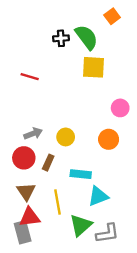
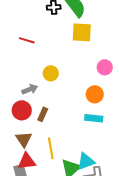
yellow circle: (66, 137) -> (51, 73), moved
cyan rectangle: (81, 174) -> (94, 118), moved
cyan triangle: (98, 196) -> (86, 161), moved

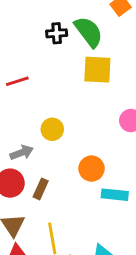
red line: (27, 40) -> (17, 81), turned -35
orange circle: (95, 94) -> (92, 169), moved

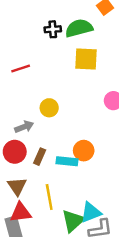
green semicircle: (89, 32) -> (79, 28), turned -68
orange circle: (92, 169) -> (84, 151), moved
cyan rectangle: (115, 195) -> (67, 161), moved

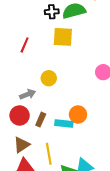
yellow square: (86, 59) -> (63, 37), moved
red line: (21, 69) -> (25, 45), turned -49
brown triangle: (17, 186) -> (22, 145), turned 30

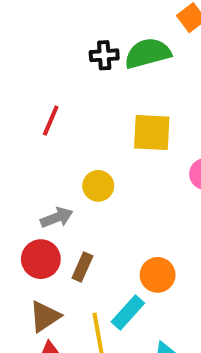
yellow square: (63, 37) -> (152, 132), moved
orange circle: (78, 114) -> (158, 275), moved
cyan rectangle: (64, 124) -> (128, 312), moved, turned -54

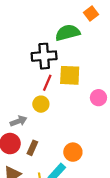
black cross: (104, 55) -> (44, 56), moved, size x1.6
red line: (51, 121) -> (47, 83), moved

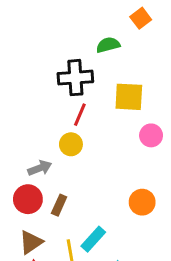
green semicircle: (68, 33) -> (108, 45), size x0.7
yellow square: (70, 75) -> (129, 97), moved
orange circle: (73, 152) -> (142, 202), moved

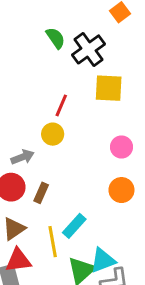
green semicircle: (108, 45) -> (56, 38), moved, turned 70
black cross: (75, 78) -> (89, 49), moved, turned -32
pink circle: (151, 135) -> (121, 147), moved

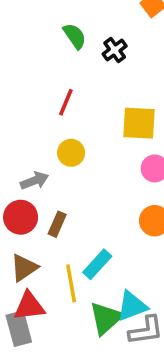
black cross: (89, 49) -> (115, 50), size x0.6
yellow square: (109, 88) -> (139, 123), moved
red line: (61, 105) -> (66, 102), moved

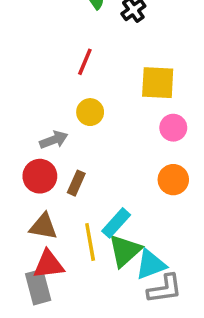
brown triangle: (24, 268) -> (43, 226), turned 44
green triangle: (106, 318) -> (125, 251), moved

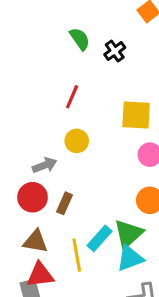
green triangle: (125, 251) -> (128, 234), moved
cyan triangle: (151, 265) -> (130, 258), moved

